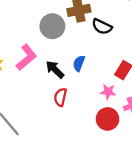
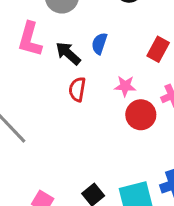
pink L-shape: (26, 57) -> (30, 39), turned 148
pink star: (108, 92) -> (125, 86), moved

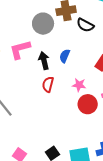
pink L-shape: (30, 39) -> (20, 49), turned 55
black arrow: (68, 53) -> (44, 61), turned 30

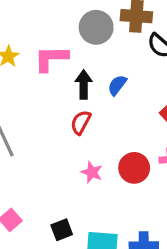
pink star: (79, 85) -> (92, 172), moved

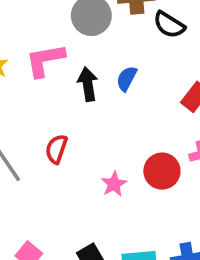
red semicircle: (81, 122) -> (56, 149), moved
pink star: (92, 172) -> (114, 184), turned 30

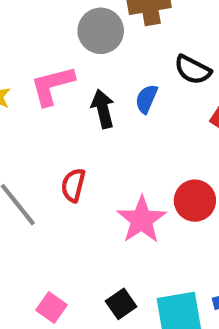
black semicircle: (169, 25) -> (193, 70), moved
pink star: (114, 184) -> (142, 220), size x1.6

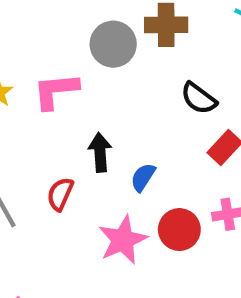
blue semicircle: (146, 99) -> (143, 177), moved
black arrow: (103, 109) -> (100, 152), moved

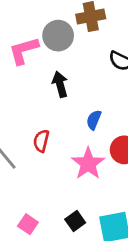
pink L-shape: (56, 91) -> (24, 51), moved
black arrow: (100, 152) -> (60, 84), moved

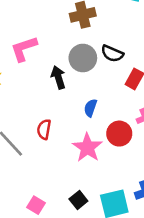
gray circle: (58, 36) -> (83, 58), moved

